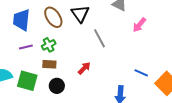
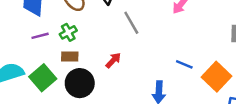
green square: (27, 81) -> (43, 78), turned 35
black circle: (57, 86) -> (80, 83), size x1.5

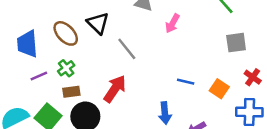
red arrow: (113, 60) -> (115, 89), size x1.6
orange square: (216, 77) -> (219, 89), size x0.7

